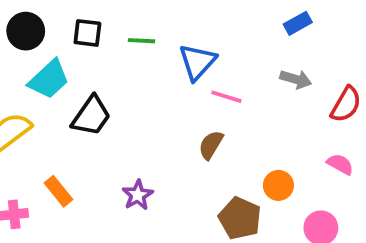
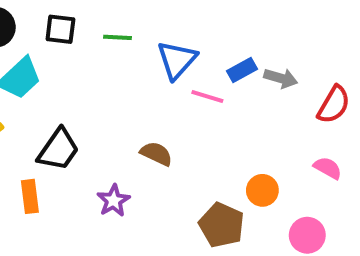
blue rectangle: (298, 23) -> (242, 70), moved
black trapezoid: (91, 116) -> (58, 150), moved
brown semicircle: (211, 145) -> (156, 154), moved, turned 84
orange rectangle: (59, 191) -> (30, 196), turned 32

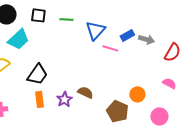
brown semicircle: (156, 154) -> (85, 92), moved
orange rectangle: (30, 196) -> (39, 99), moved

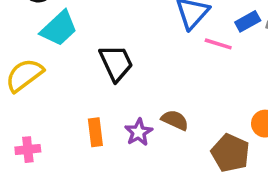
black trapezoid: (37, 74) -> (116, 63), moved, turned -60

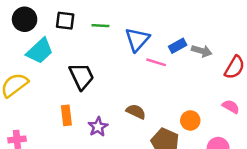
brown semicircle: (175, 120) -> (136, 112), moved
orange rectangle: (95, 132) -> (66, 115), moved

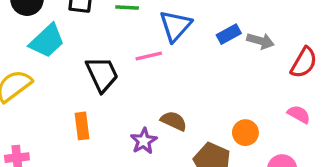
pink line: (156, 62) -> (149, 56), moved, turned -30
purple star: (98, 127) -> (144, 141), moved

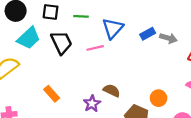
black trapezoid: (102, 74) -> (61, 42), moved
orange rectangle: (82, 126) -> (52, 94), turned -35

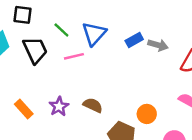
green line: (81, 16) -> (61, 30), moved, turned 40
purple star: (92, 104) -> (59, 106), moved

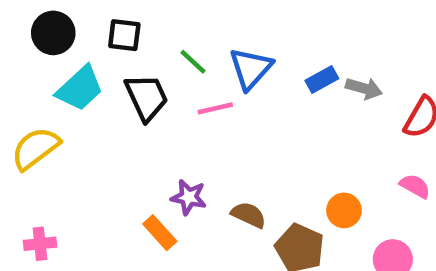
brown semicircle: (93, 105) -> (249, 215), moved
purple star: (59, 106) -> (189, 197), turned -30
orange rectangle: (24, 109) -> (160, 233), moved

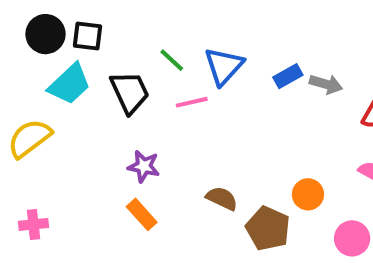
black square: (124, 35) -> (88, 36), moved
purple star: (189, 197) -> (144, 166), moved

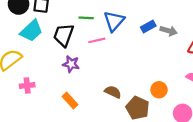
green line: (172, 60) -> (86, 18), turned -40
black trapezoid: (130, 92) -> (64, 35), turned -135
purple star: (144, 166) -> (71, 64), moved
pink cross: (33, 224) -> (27, 85), moved

